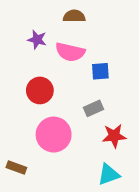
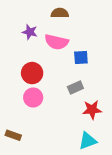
pink circle: (54, 135) -> (33, 97), moved, size x0.7

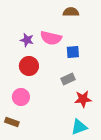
brown semicircle: (60, 13) -> (71, 12), moved
purple star: (30, 32) -> (27, 40), moved
pink circle: (33, 97) -> (21, 97), moved

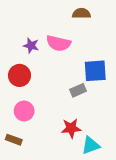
blue square: (73, 52) -> (95, 71), moved, size x1.5
red circle: (29, 66) -> (20, 75), moved
red star: (83, 99) -> (71, 128), moved

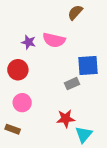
brown semicircle: (81, 13) -> (75, 12), turned -49
cyan triangle: (91, 145) -> (84, 134), turned -30

